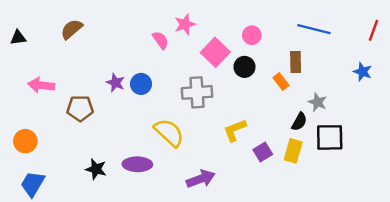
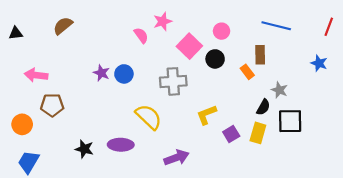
brown pentagon: (80, 108) -> (52, 105), moved

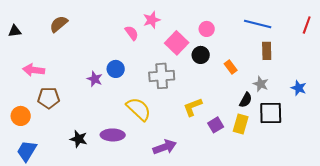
brown rectangle: (260, 55) -> (267, 51), moved
blue star: (319, 63) -> (299, 88), moved
purple star: (101, 73) -> (95, 79), moved

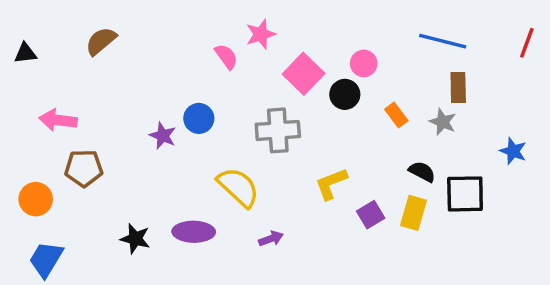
pink circle: (207, 29) -> (364, 63), moved
gray star: (261, 84) -> (443, 122), moved
black semicircle: (246, 100) -> (422, 172), turned -91
purple arrow: (165, 147) -> (271, 239), moved, size x0.6

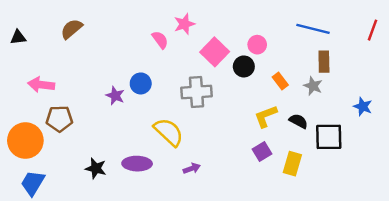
yellow L-shape: (331, 184) -> (266, 116), moved
orange circle: (36, 199) -> (25, 141), size x1.5
yellow rectangle: (414, 213) -> (292, 164), moved

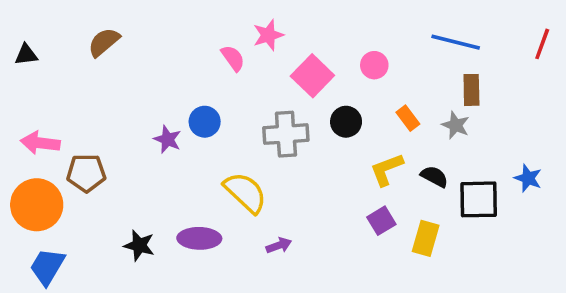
black circle: (244, 66) -> (346, 122), moved
pink arrow: (41, 85) -> (40, 143), moved
blue star: (363, 107) -> (528, 178), moved

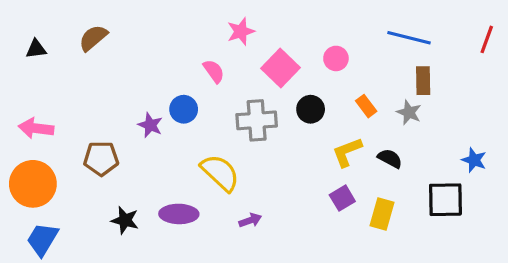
black triangle: (26, 55) -> (36, 49), moved
pink semicircle: (233, 58) -> (214, 71), moved
brown pentagon: (86, 173) -> (101, 158), moved
black square: (479, 199) -> (445, 200), moved

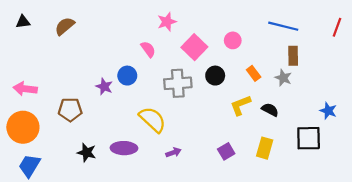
black triangle: (36, 49) -> (23, 22), moved
purple square: (342, 198) -> (226, 151), moved

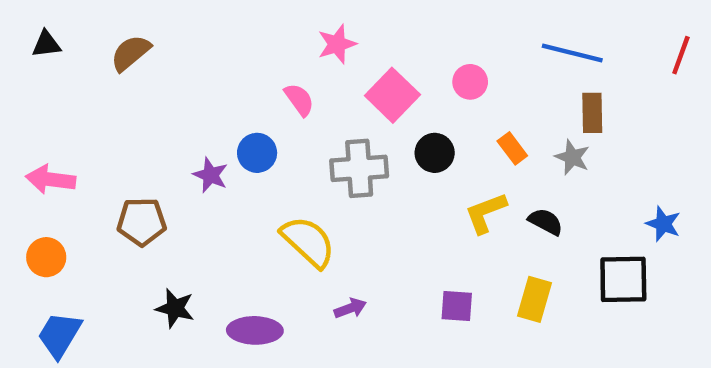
orange circle: (23, 127) -> (46, 257), size x0.6
purple ellipse: (124, 148) -> (255, 330), moved
purple square: (226, 151) -> (457, 306), turned 35

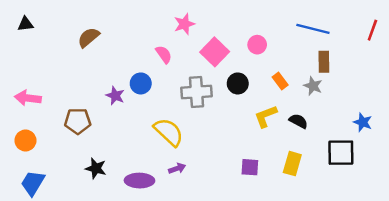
brown semicircle: (131, 53) -> (89, 37), moved
purple arrow: (350, 308) -> (177, 168), moved

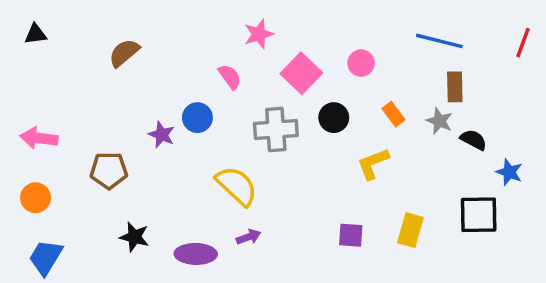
black semicircle: (298, 121) -> (474, 140), moved

